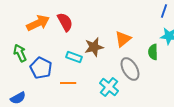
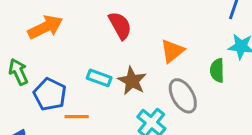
red semicircle: (65, 22) -> (120, 26), moved
brown star: (94, 47) -> (132, 81), moved, turned -30
orange line: (68, 83) -> (77, 117), moved

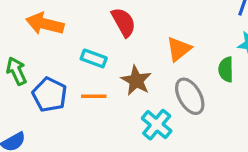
orange arrow: (45, 27) -> (45, 24), turned -140
cyan rectangle: (99, 78) -> (94, 58), moved
orange line: (77, 117) -> (94, 96), moved

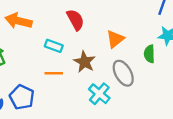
blue pentagon: (50, 95) -> (22, 97), moved

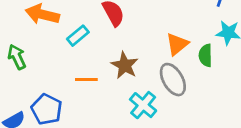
orange triangle: (115, 39) -> (177, 44), moved
cyan rectangle: (54, 46) -> (78, 36), moved, turned -60

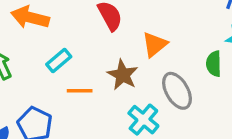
cyan rectangle: (78, 36) -> (59, 60), moved
orange triangle: (177, 44) -> (155, 44), moved

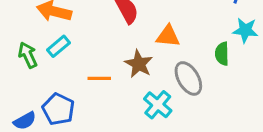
orange triangle: (155, 44) -> (168, 36), turned 45
cyan rectangle: (59, 60) -> (58, 46), moved

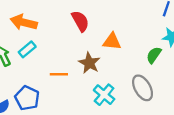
green semicircle: (222, 54) -> (154, 55), turned 36
gray ellipse: (188, 78) -> (143, 88), moved

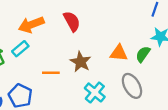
orange arrow: (24, 22) -> (31, 25), moved, turned -35
orange triangle: (112, 41) -> (119, 53), moved

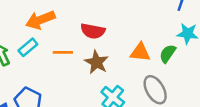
red semicircle: (72, 21) -> (93, 31), moved, turned 130
orange line: (51, 73) -> (63, 52), moved

